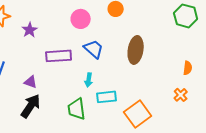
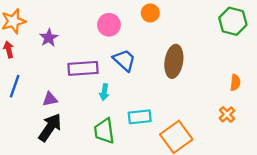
cyan arrow: (89, 80) -> (104, 92), moved
purple triangle: (31, 82) -> (50, 99), turned -32

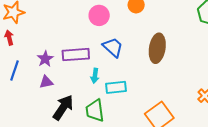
purple star: (49, 38) -> (45, 59), moved
cyan rectangle: (140, 117) -> (116, 87), moved
black arrow: (50, 127) -> (63, 107), moved

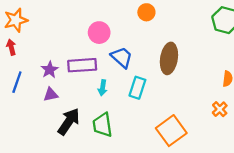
pink circle: (99, 15) -> (99, 33), moved
cyan rectangle: (116, 87) -> (137, 88), moved, turned -66

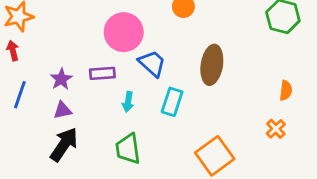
pink circle: (99, 33) -> (124, 32), size x1.4
purple rectangle: (82, 65) -> (102, 73), size x0.7
black arrow: (69, 122) -> (64, 144), moved

